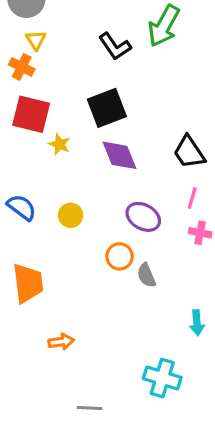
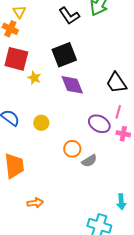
purple ellipse: (143, 217) -> (99, 124), moved
gray semicircle: (146, 275) -> (89, 161), turned -98
cyan arrow: (197, 323) -> (121, 202), moved

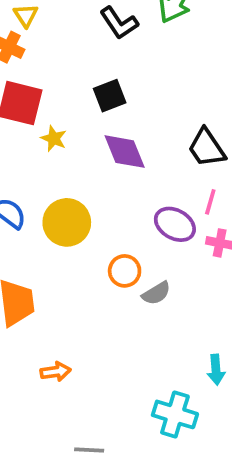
black square: (64, 55) -> (110, 96), size x0.7
yellow circle: (41, 123) -> (67, 222), size x1.6

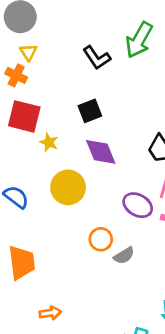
yellow circle: (67, 222) -> (68, 187), moved

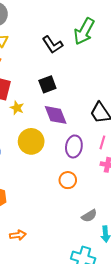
purple ellipse: (138, 205) -> (74, 146), moved, turned 70
orange circle: (101, 239) -> (68, 180), moved
gray semicircle: (124, 256) -> (89, 216), moved

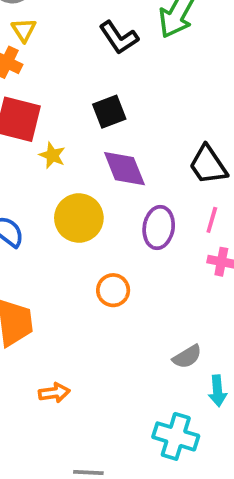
orange circle: (68, 180) -> (113, 290), moved

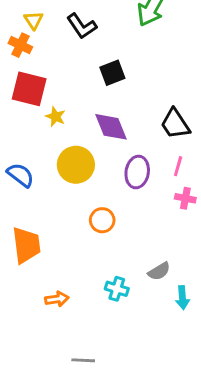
black L-shape: (119, 38) -> (82, 26), moved
black square: (109, 112) -> (112, 73), moved
cyan cross: (176, 436) -> (117, 289), moved, size x0.7

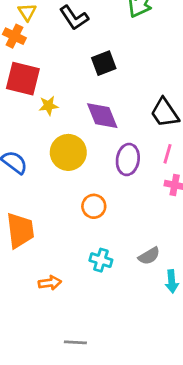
yellow star: (55, 117) -> (48, 106), turned -30
cyan cross: (117, 289) -> (101, 260), moved

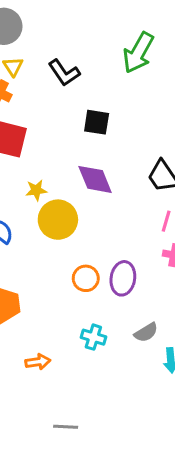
black square: (104, 63) -> (97, 122), turned 30
yellow star: (48, 106) -> (36, 190), moved
purple ellipse: (128, 159) -> (123, 278), moved

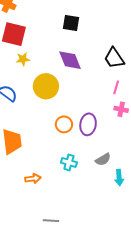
yellow star: (36, 190) -> (23, 59), moved

